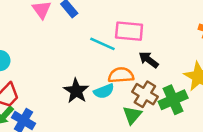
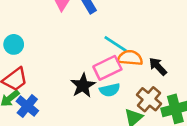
pink rectangle: (129, 31) -> (107, 68), moved, turned -40
orange semicircle: (121, 75) -> (130, 58), moved

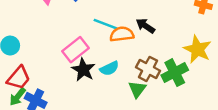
black arrow: (158, 66) -> (145, 26), moved
pink rectangle: (107, 68) -> (75, 50), moved

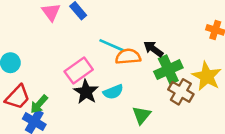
brown cross: (148, 69) -> (181, 92), moved
green cross: (175, 73) -> (168, 70), moved
green arrow: (18, 97) -> (39, 104), moved

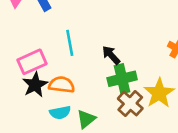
cyan line: (111, 45) -> (70, 43), turned 45
orange semicircle: (128, 57) -> (62, 85), moved
cyan semicircle: (113, 92) -> (60, 112), moved

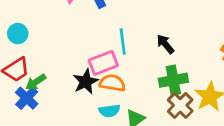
black arrow: (111, 55) -> (165, 44), moved
pink rectangle: (32, 62) -> (103, 63), moved

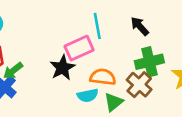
orange semicircle: (112, 83) -> (103, 77), moved
brown cross: (180, 105) -> (139, 85), moved

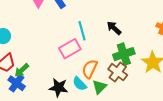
black star: (62, 68) -> (59, 88), moved, turned -30
orange semicircle: (103, 77) -> (90, 69), turned -66
cyan semicircle: (88, 95) -> (80, 84), turned 63

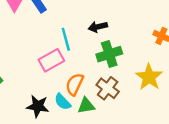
black arrow: (114, 28) -> (98, 27), moved, turned -56
green cross: (124, 54) -> (109, 54), moved
green triangle: (100, 87) -> (86, 106), turned 35

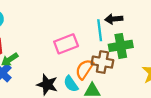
cyan line: (66, 39) -> (100, 30), moved
brown cross: (108, 88) -> (102, 62), moved, turned -35

